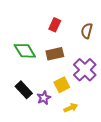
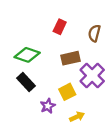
green diamond: (25, 51) -> (27, 55), turned -40
brown rectangle: (55, 54) -> (71, 58), moved
black rectangle: (24, 90) -> (26, 82), moved

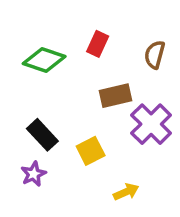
green diamond: (27, 55) -> (44, 60), moved
yellow square: (67, 92) -> (91, 151), moved
purple star: (48, 106) -> (33, 174), moved

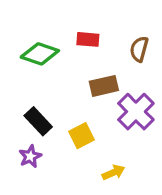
red rectangle: (98, 44) -> (88, 39), turned 70

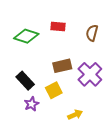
brown rectangle: (104, 86) -> (62, 66), moved
purple star: (30, 156) -> (32, 104), moved

